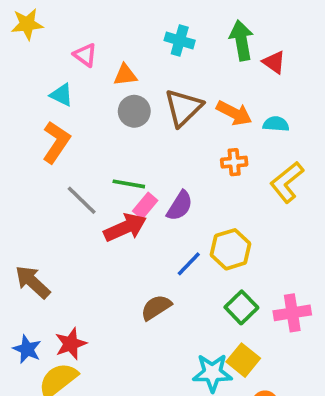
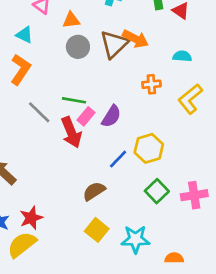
orange arrow: (234, 113) -> (135, 39), moved
red arrow: (125, 228) -> (71, 132), turned 92
yellow square: (243, 360) -> (97, 230), moved

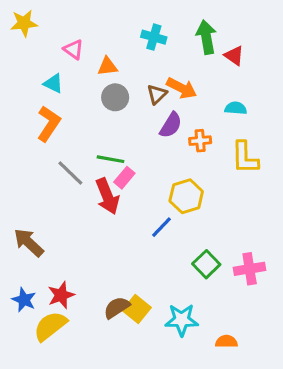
brown triangle: (114, 44) -> (157, 94), size x0.6
yellow L-shape: (190, 99) -> (245, 158), turned -52
purple semicircle: (111, 116) -> (171, 125), moved
yellow hexagon: (149, 148) -> (186, 196), moved
brown semicircle: (94, 191) -> (117, 307), moved

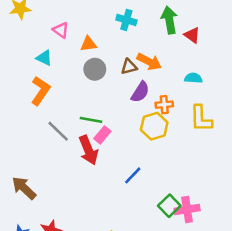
brown triangle: (157, 94) -> (129, 67), turned 30
yellow hexagon: (186, 196) -> (154, 126), moved
pink cross: (250, 269) -> (187, 210), moved

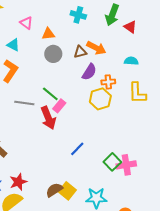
green arrow: (169, 20) -> (112, 15), turned -150
green line: (91, 120) -> (50, 94), turned 30
gray line: (58, 131) -> (24, 103), turned -36
blue line: (133, 175) -> (77, 149), moved

